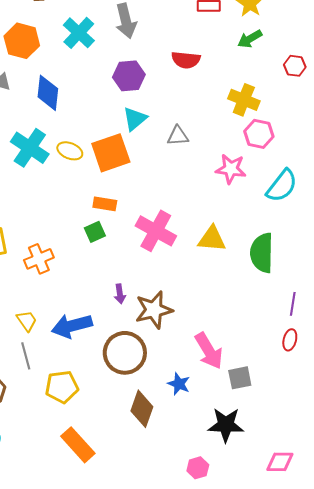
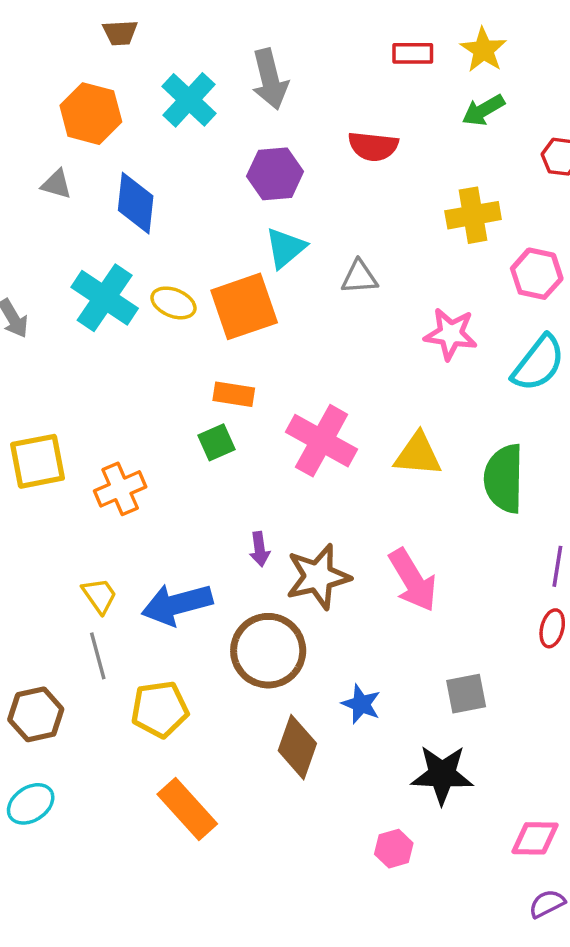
yellow cross: (244, 100) -> (473, 215), turned -32
pink hexagon: (259, 134) -> (537, 274), moved
pink arrow: (209, 351) -> (413, 580), moved

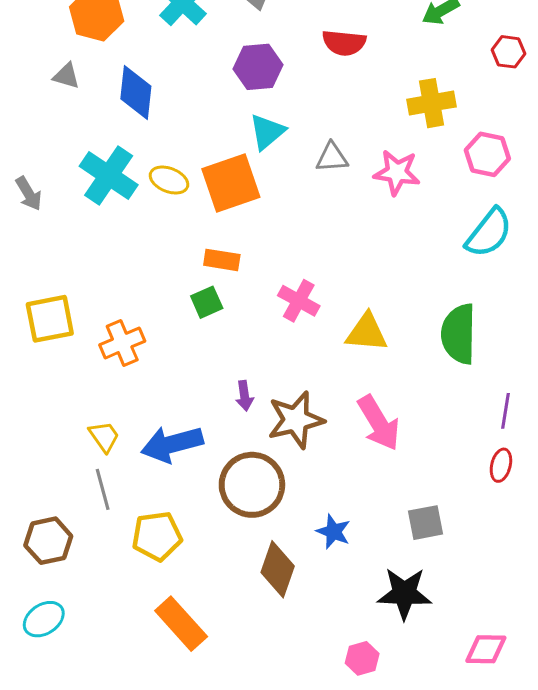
pink star: (451, 334) -> (397, 172), moved
pink cross: (322, 441) -> (299, 301), size x0.7
yellow triangle: (418, 454) -> (367, 332), moved

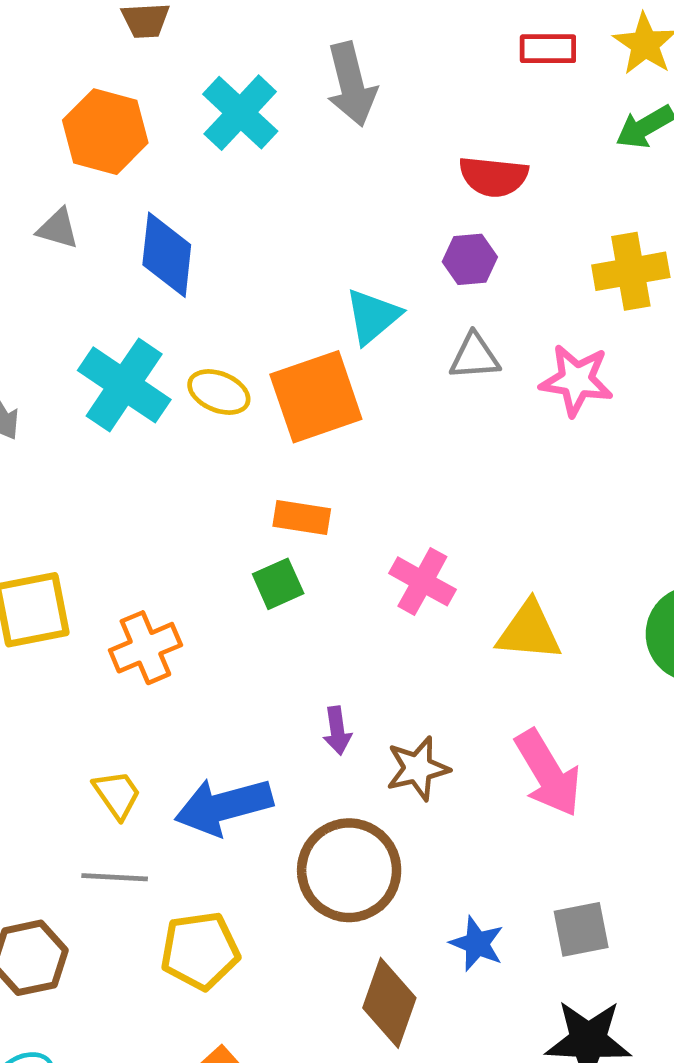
purple hexagon: (258, 67) -> (470, 259), moved, size x0.7
brown star: (296, 420) -> (418, 768), size x0.7
gray line: (103, 489) -> (115, 877), turned -72
gray square: (426, 523) -> (581, 929), moved

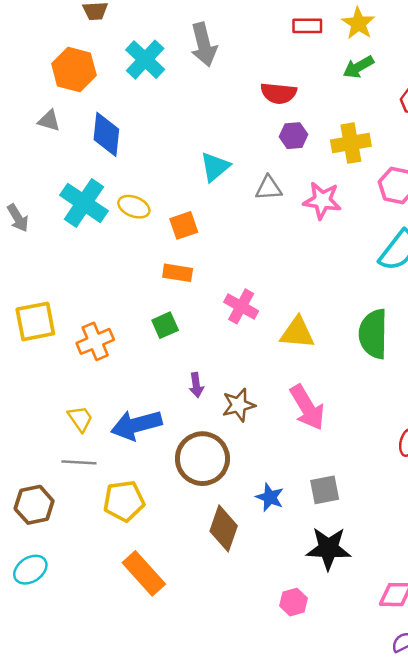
purple hexagon: (470, 259) -> (293, 136), moved
orange square: (316, 397) -> (184, 225), moved, size x0.6
green square: (278, 584) -> (165, 325), moved

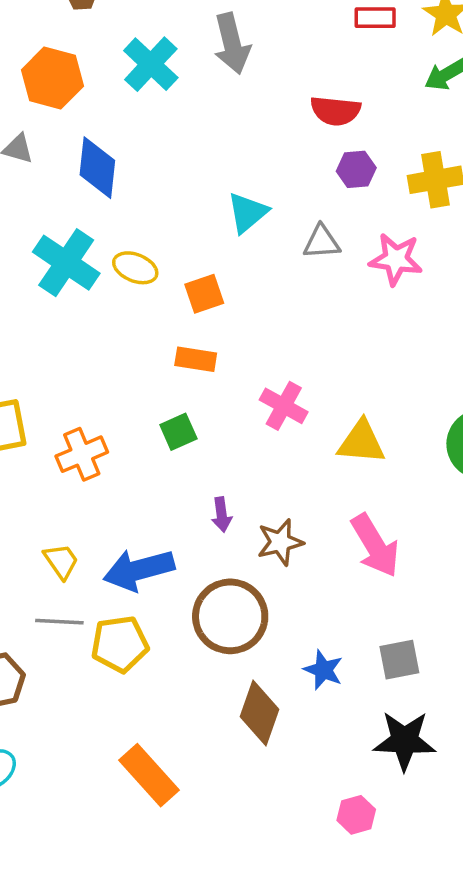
yellow pentagon: (124, 501) -> (120, 644), moved

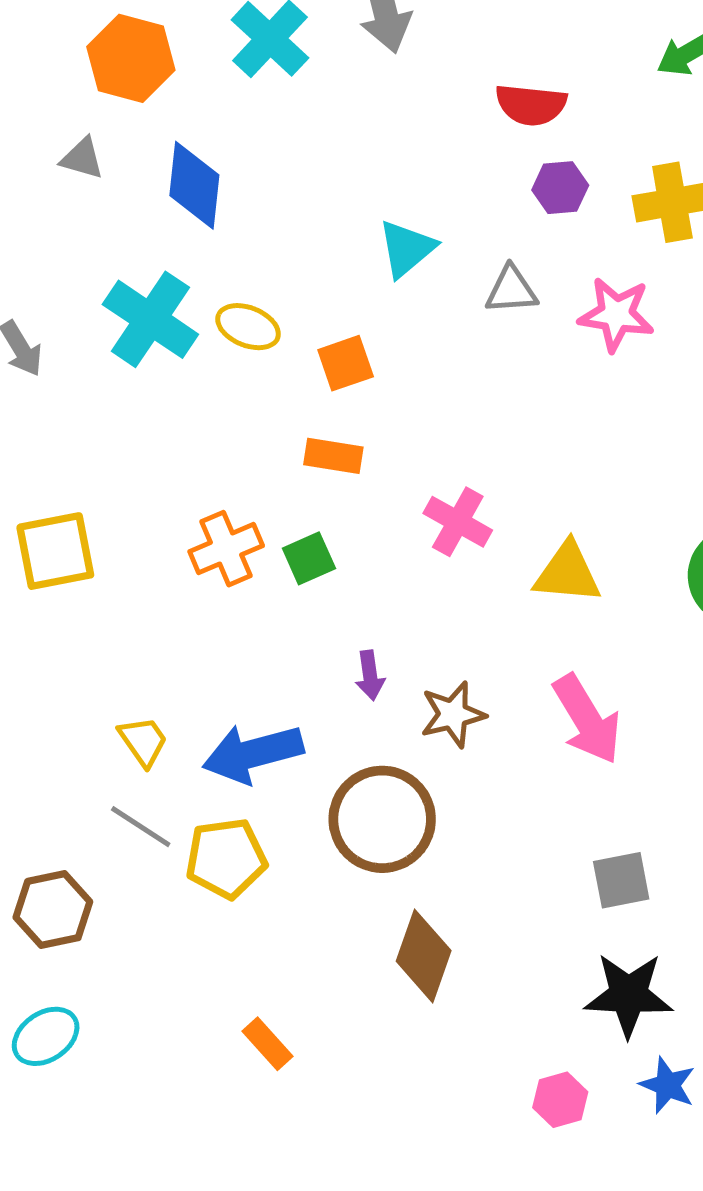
orange cross: (82, 454) -> (226, 549), moved
gray line: (59, 622) -> (141, 827), turned 30
blue star: (323, 670) -> (668, 1085), moved
orange rectangle: (149, 775) -> (268, 1044), size x0.6

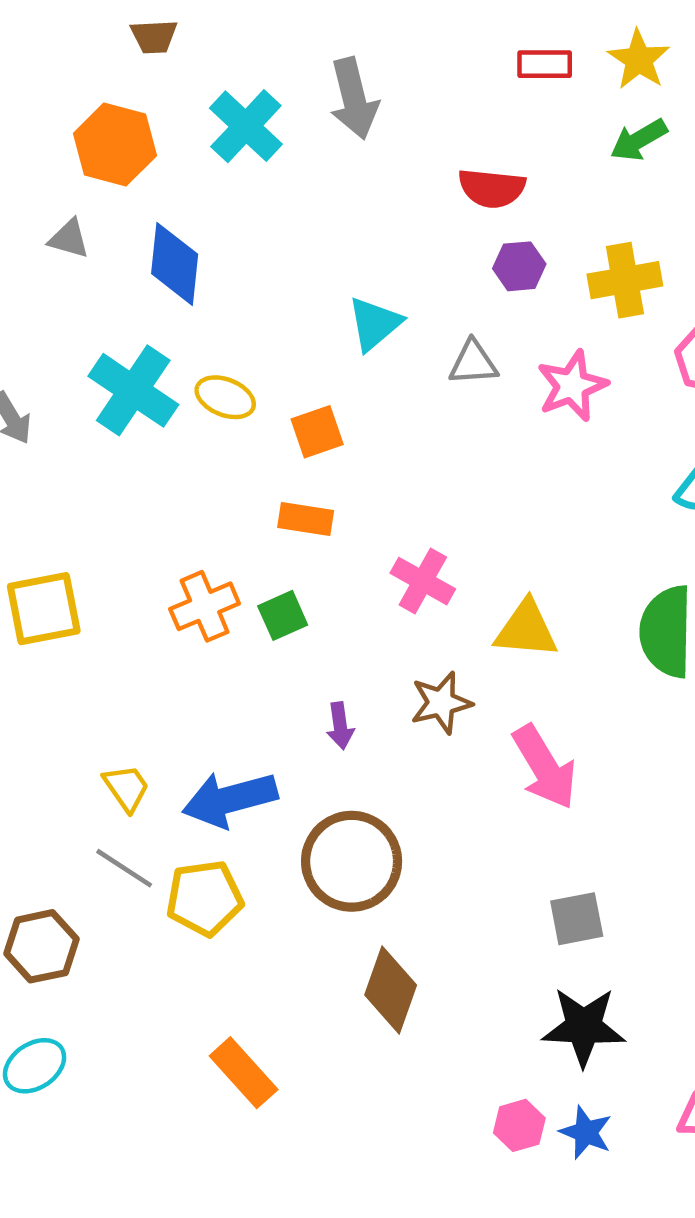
pink star: (616, 314) -> (572, 386), turned -30
brown star: (453, 714) -> (441, 703), moved
orange rectangle: (268, 1044) -> (244, 1073), size x1.4
blue star: (668, 1085) -> (586, 1132), moved

